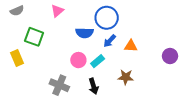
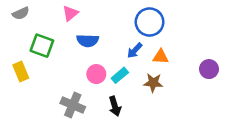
blue circle: (107, 18) -> (150, 22), moved
blue semicircle: (84, 33) -> (88, 41), moved
brown star: (126, 77) -> (153, 83), moved

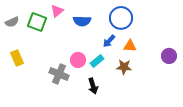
gray semicircle: (21, 13) -> (12, 22), moved
blue semicircle: (88, 41) -> (82, 21), moved
green square: (42, 46) -> (37, 22), moved
gray cross: (73, 105) -> (59, 74), moved

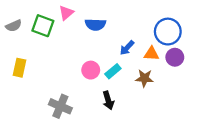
blue circle: (121, 18) -> (168, 32), moved
purple circle: (169, 56) -> (175, 57), moved
yellow rectangle: (17, 58) -> (20, 68), turned 35
gray cross: (59, 74) -> (60, 106), moved

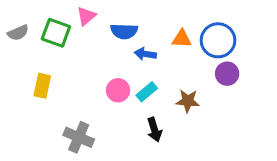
blue arrow: (127, 48) -> (145, 54), moved, turned 56
orange triangle: (151, 54) -> (182, 39), moved
yellow rectangle: (20, 68) -> (42, 86), moved
black arrow: (108, 100) -> (154, 130), moved

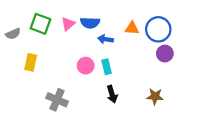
pink triangle: (86, 16) -> (68, 24), moved
gray semicircle: (18, 33) -> (13, 34), moved
cyan rectangle: (147, 92) -> (107, 67), turned -64
brown star: (188, 101) -> (155, 96), moved

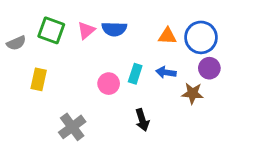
blue arrow: (105, 39) -> (166, 72), moved
cyan rectangle: (107, 67) -> (135, 74), moved, turned 32
brown star: (155, 96) -> (193, 93), moved
gray cross: (57, 100) -> (72, 127), turned 30

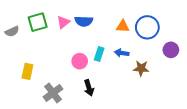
green square: (51, 30) -> (38, 22), turned -36
purple circle: (209, 68) -> (171, 50), moved
yellow rectangle: (39, 79) -> (27, 71), moved
black arrow: (142, 120) -> (89, 88), moved

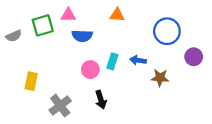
blue semicircle: (84, 21) -> (82, 36), moved
pink triangle: (63, 22) -> (68, 15), moved, turned 40
orange triangle: (123, 26) -> (117, 15), moved

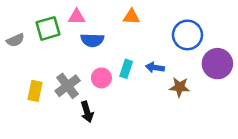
purple circle: (194, 57) -> (217, 64), size x1.5
black arrow: (101, 100) -> (87, 112), moved
gray cross: (60, 106) -> (68, 86), moved

